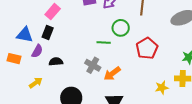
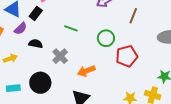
green circle: (121, 28) -> (106, 38), moved
green line: (104, 42) -> (71, 28), moved
gray cross: (93, 65) -> (60, 56), moved

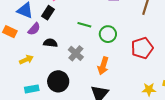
green circle: (106, 38) -> (108, 34), moved
orange arrow: (86, 71) -> (103, 66), turned -48

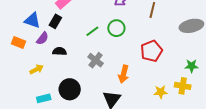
green line: (84, 25) -> (92, 31), turned -48
green circle: (108, 34) -> (116, 28), moved
gray cross: (76, 53) -> (96, 60), moved
orange arrow: (103, 66) -> (124, 74), moved

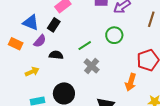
green line: (92, 31) -> (85, 46), moved
orange arrow: (124, 74) -> (131, 82), moved

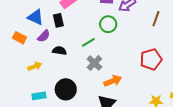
black rectangle: (54, 25) -> (58, 20), turned -48
green circle: (114, 35) -> (108, 24), moved
orange arrow: (131, 82) -> (113, 81), moved, turned -132

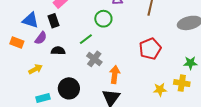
orange arrow: (113, 81) -> (115, 74), turned -54

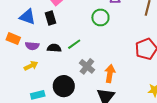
purple semicircle: (41, 38) -> (32, 46), moved, turned 56
green line: (86, 39) -> (74, 44), moved
gray cross: (94, 59) -> (87, 66), moved

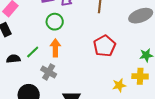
orange arrow: (110, 74) -> (55, 48), moved

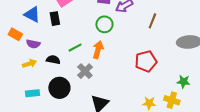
black semicircle: (13, 59) -> (53, 60), moved

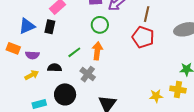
blue triangle: (32, 14) -> (27, 26), turned -42
black rectangle: (55, 19) -> (50, 27), turned 32
red pentagon: (146, 61) -> (143, 37), moved, turned -30

